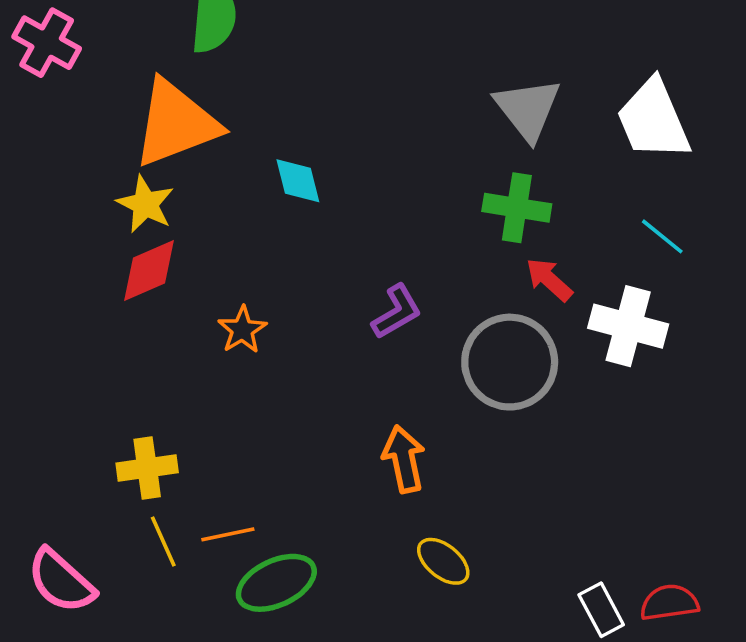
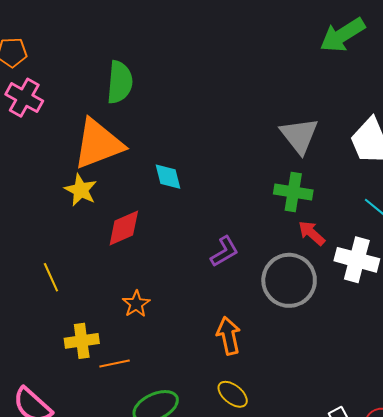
red diamond: (149, 271) -> (124, 228), moved
orange star: (242, 330) -> (136, 304), moved
orange line: (228, 534) -> (115, 363), moved
yellow line: (163, 542) -> (51, 277), moved
yellow ellipse: (443, 561) -> (233, 394), moved

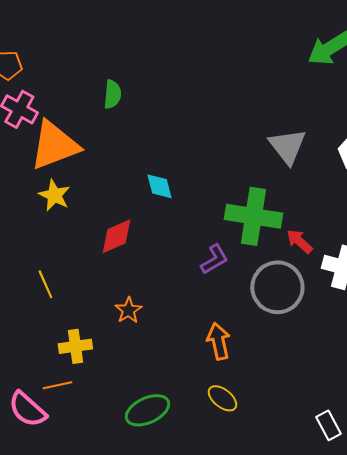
green semicircle: (120, 82) -> (112, 94), size x0.7
orange triangle: (98, 144) -> (54, 145), moved
yellow star: (81, 190) -> (54, 195), moved
green cross: (293, 192) -> (253, 216), moved, size x1.5
orange line: (115, 363) -> (57, 385), moved

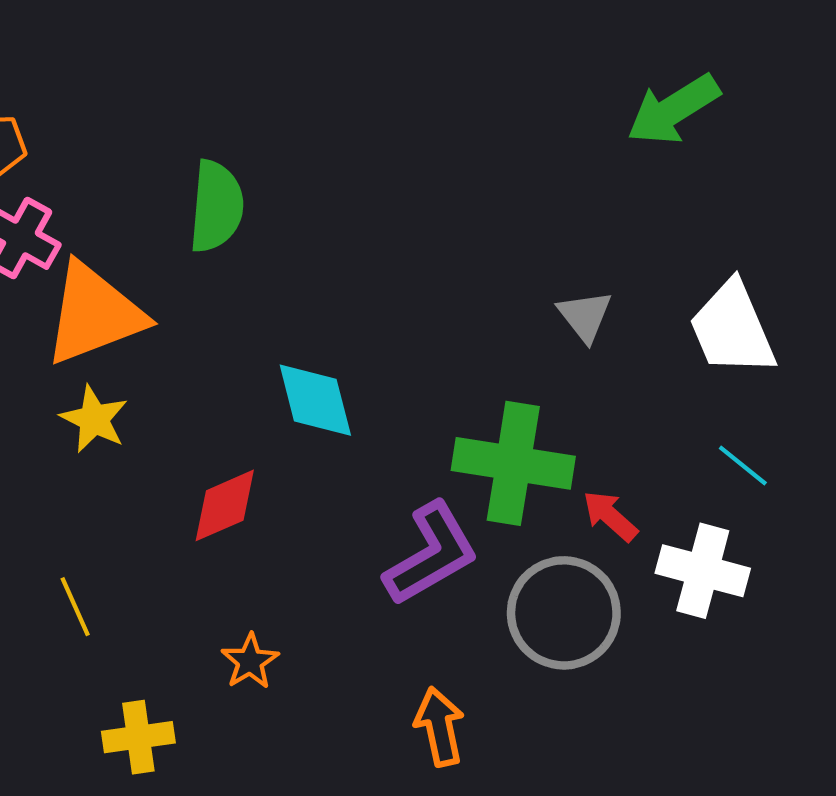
green semicircle: (112, 94) -> (216, 206), size x1.5
gray triangle: (287, 146) -> (585, 316), size x0.7
cyan diamond: (159, 186) -> (315, 400), size x1.4
purple L-shape: (214, 259) -> (431, 554), size x1.6

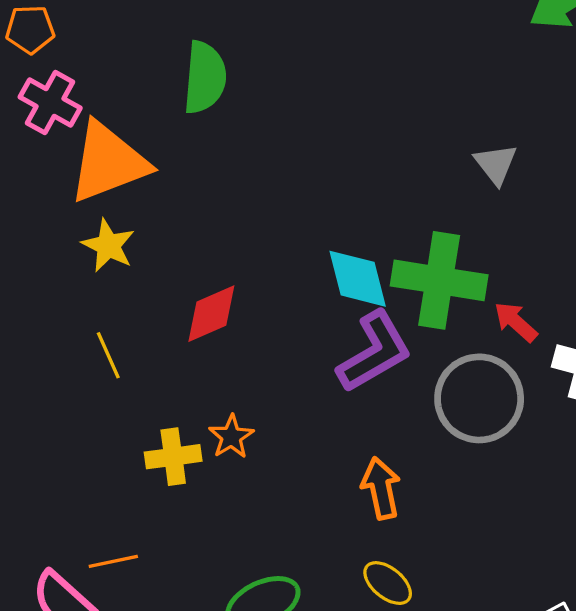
cyan diamond: (315, 400) -> (358, 279), moved
yellow line: (75, 607) -> (108, 355), moved
yellow cross: (138, 737) -> (173, 457), moved

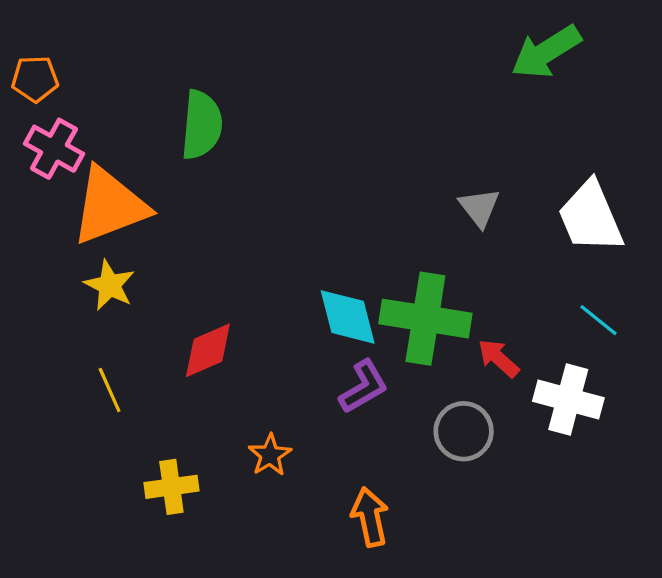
purple L-shape: (374, 352) -> (364, 387), size x0.7
gray circle: (479, 398) -> (464, 431), size x0.7
orange star: (231, 437) -> (270, 455), moved

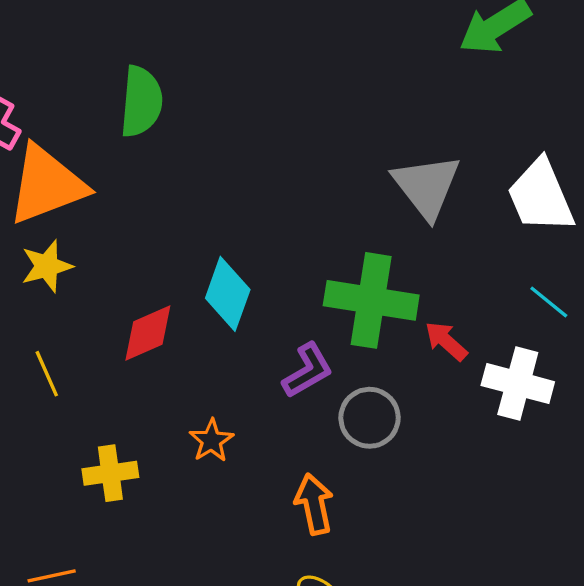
gray triangle: (479, 207) -> (427, 186), size x1.6
yellow star: (110, 285) -> (47, 266), turned 30
cyan diamond: (348, 317) -> (228, 294), moved, turned 34
gray circle: (464, 431) -> (370, 418), moved

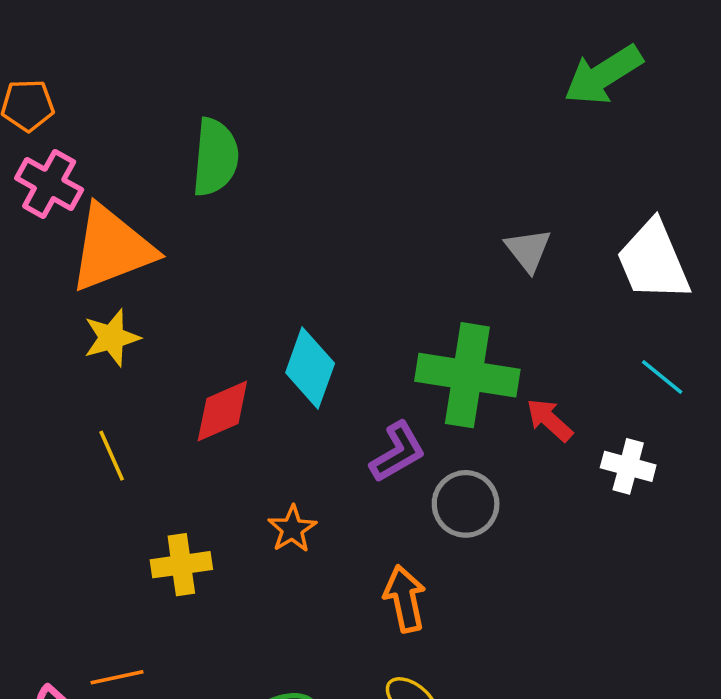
gray triangle: (427, 186) -> (528, 250), size x0.6
white cross: (518, 384) -> (628, 466), size x0.7

